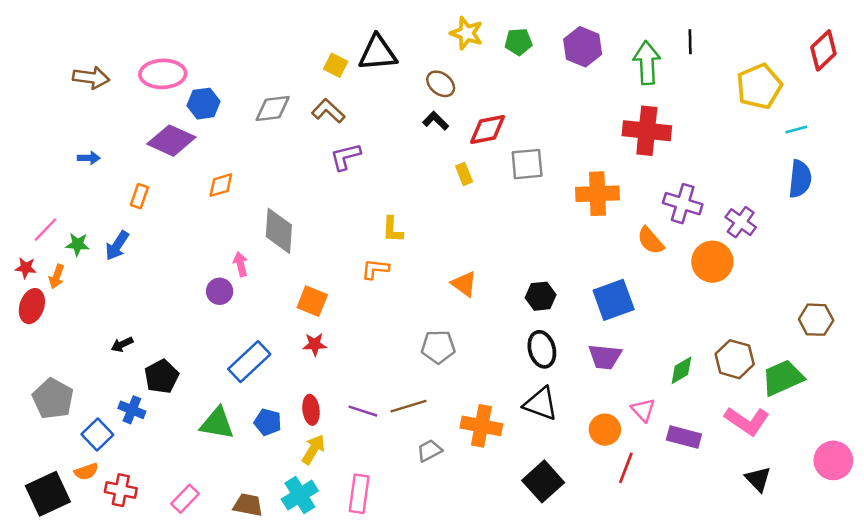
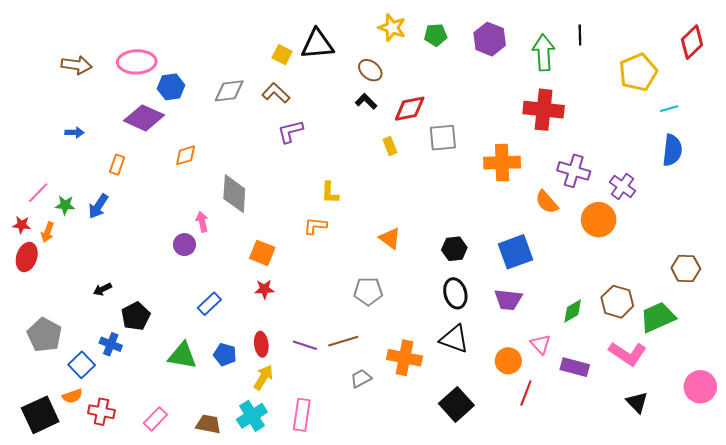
blue rectangle: (249, 362) -> (209, 304), size x0.7

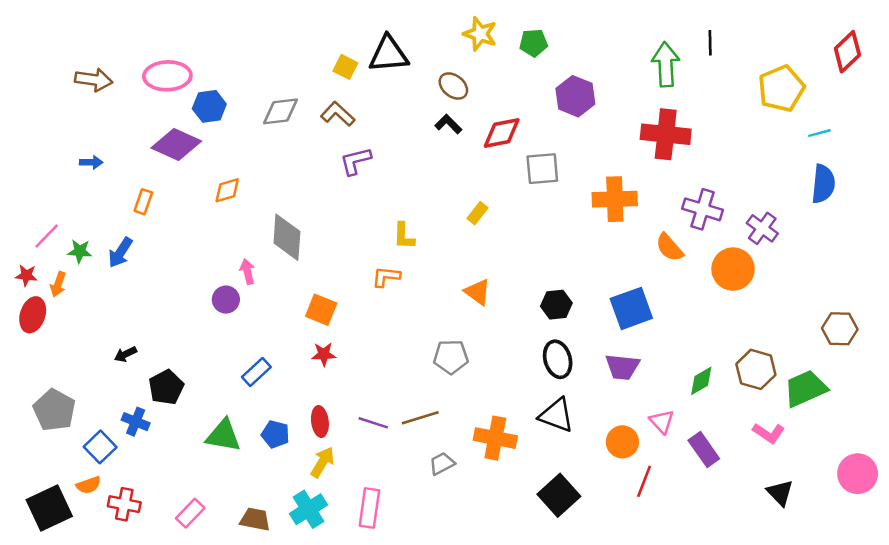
purple hexagon: (490, 39) -> (575, 96), moved
yellow rectangle: (390, 146) -> (478, 213), moved, turned 60
pink L-shape: (628, 354) -> (769, 433), size x0.7
purple rectangle: (575, 367) -> (704, 450), turned 40

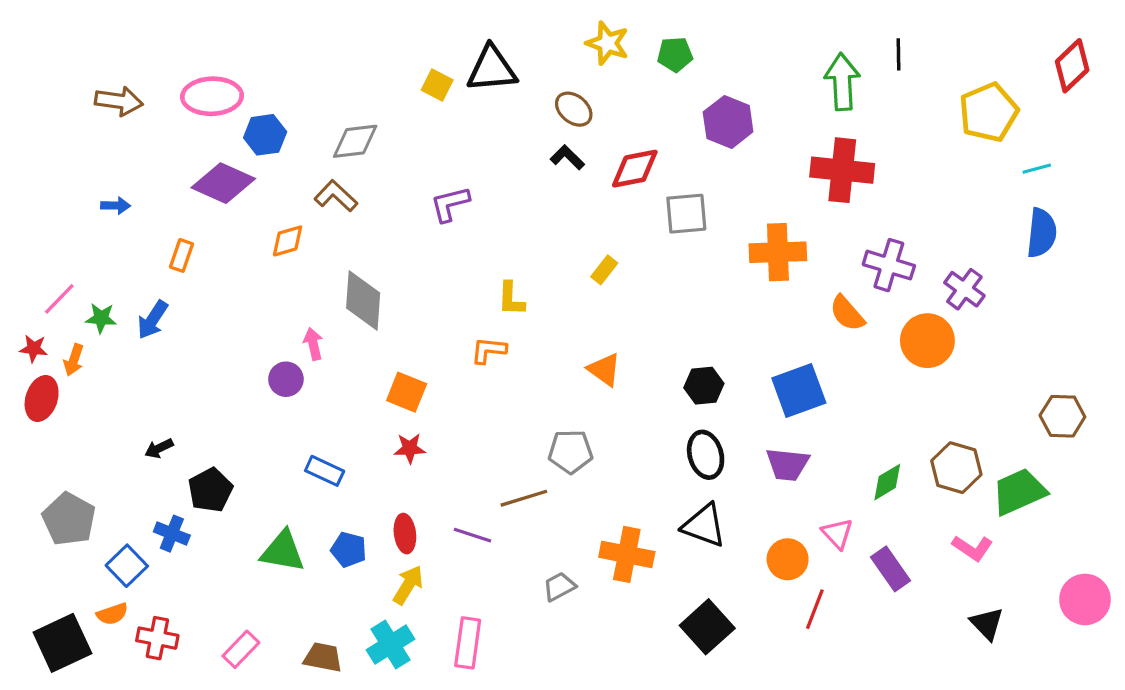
brown L-shape: (338, 114) -> (336, 196), moved
blue rectangle: (256, 372) -> (325, 471), turned 68
brown line: (420, 418) -> (524, 498), moved

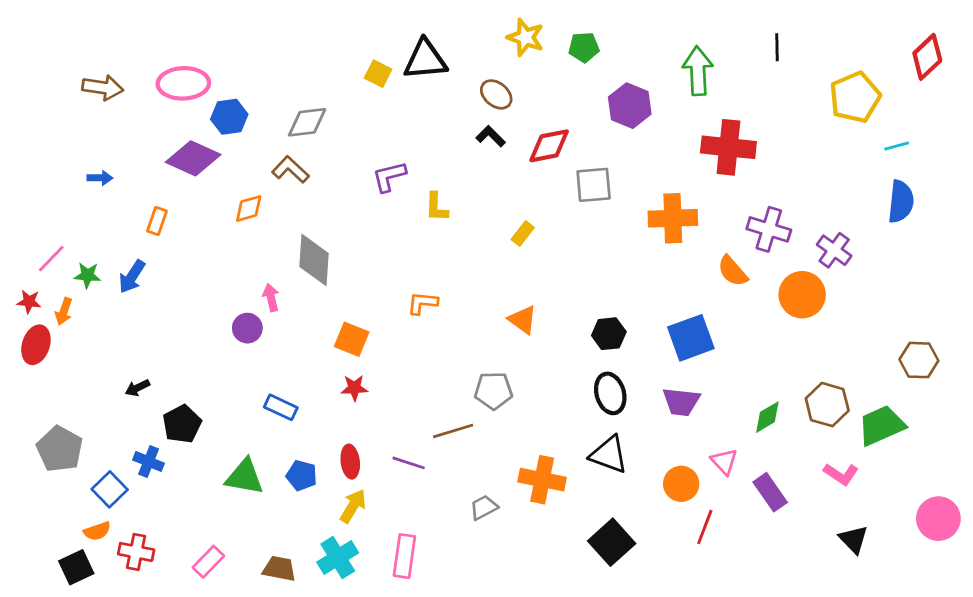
green arrow: (842, 82) -> (698, 71), moved
yellow L-shape: (511, 299) -> (436, 207), moved
black square: (62, 643) -> (76, 567), moved, size x0.7

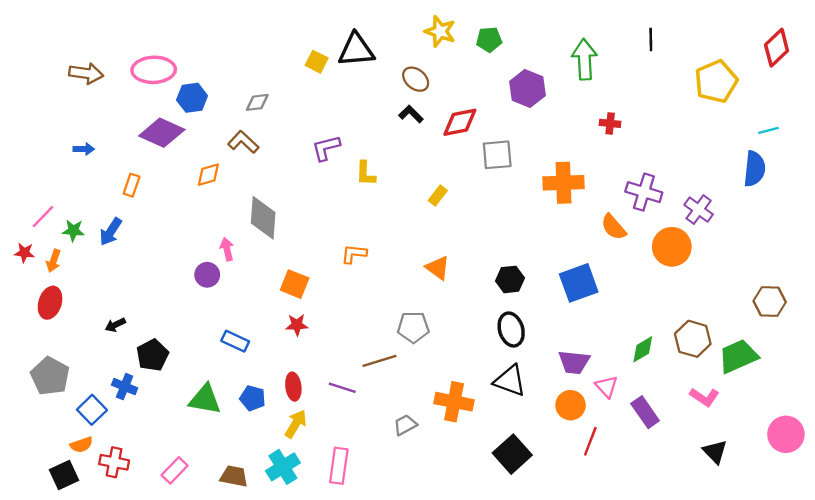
gray diamond: (307, 122) -> (257, 102), size x0.7
cyan line: (897, 146) -> (768, 130), moved
red cross: (728, 147) -> (610, 123), size x0.5
red ellipse: (36, 345) -> (50, 303), moved
purple trapezoid: (681, 402) -> (574, 362), moved

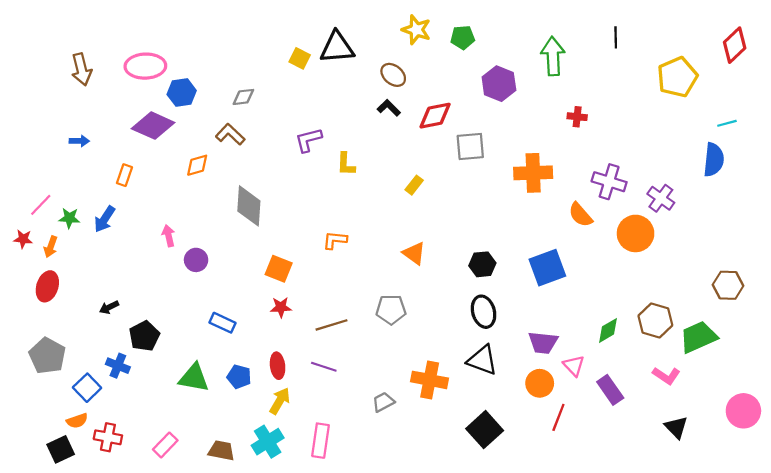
brown arrow: (86, 73) -> (82, 69), turned 68
pink arrow: (227, 249) -> (169, 236), moved
brown line: (380, 361) -> (332, 325), moved

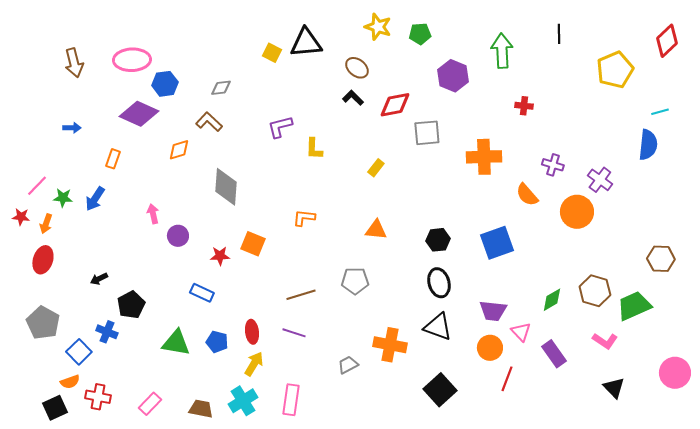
purple cross: (609, 182) -> (553, 165), size x0.7
orange triangle: (414, 253) -> (376, 230), turned -30
red star: (281, 307) -> (220, 256), moved

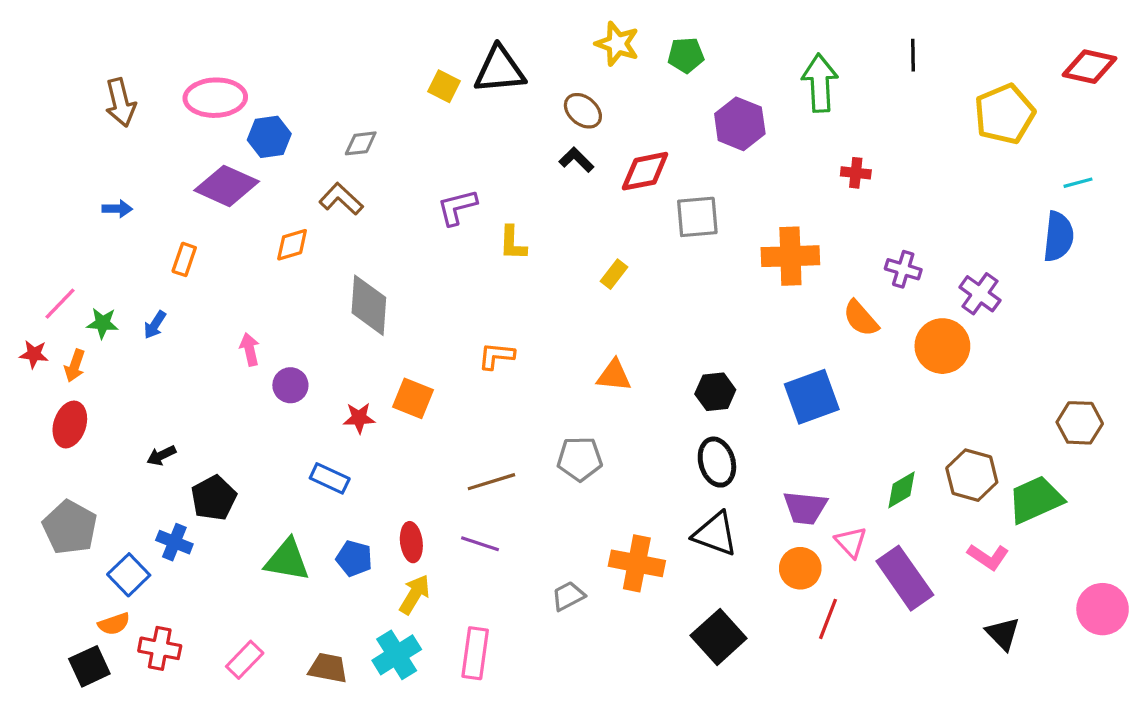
red diamond: (667, 41) -> (1089, 67), turned 56
blue arrow: (95, 199) -> (155, 325), size x0.7
purple rectangle: (554, 354) -> (905, 578), size x1.4

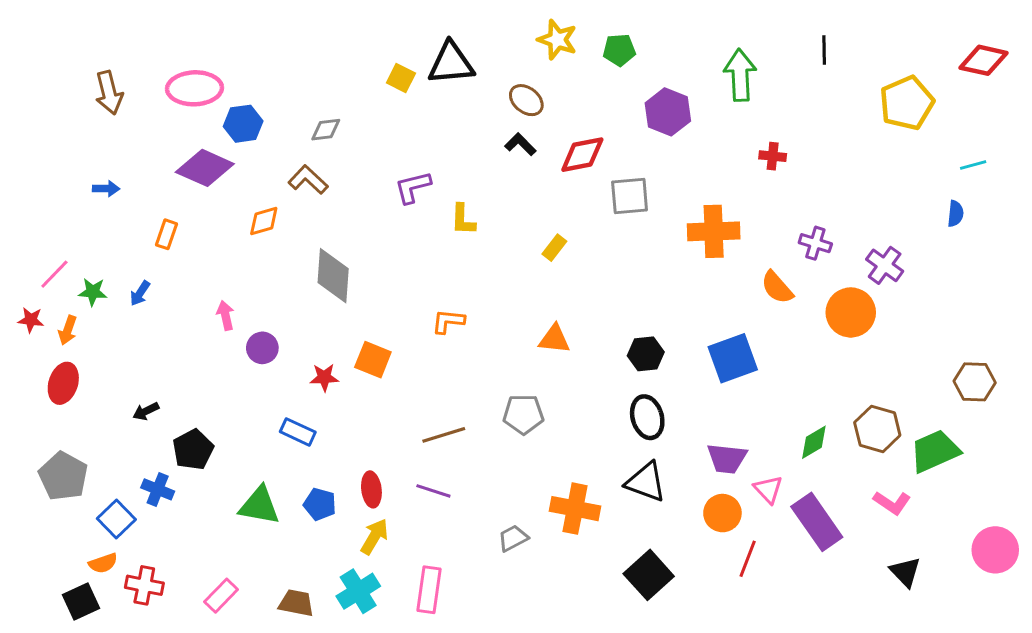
blue semicircle: (1058, 237) -> (955, 214), size x0.6

